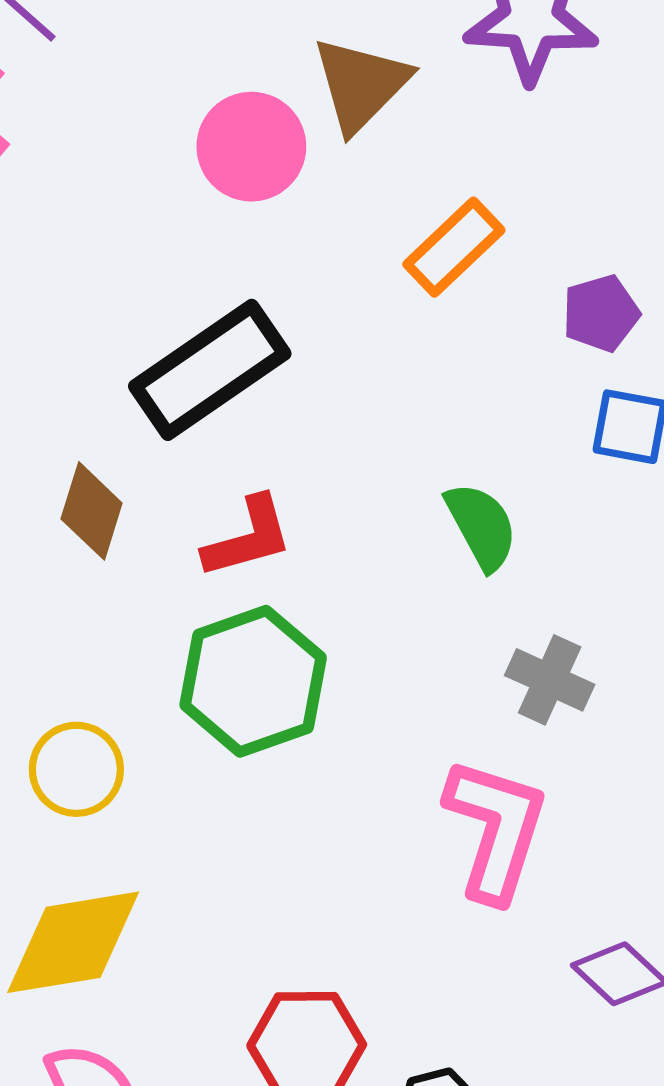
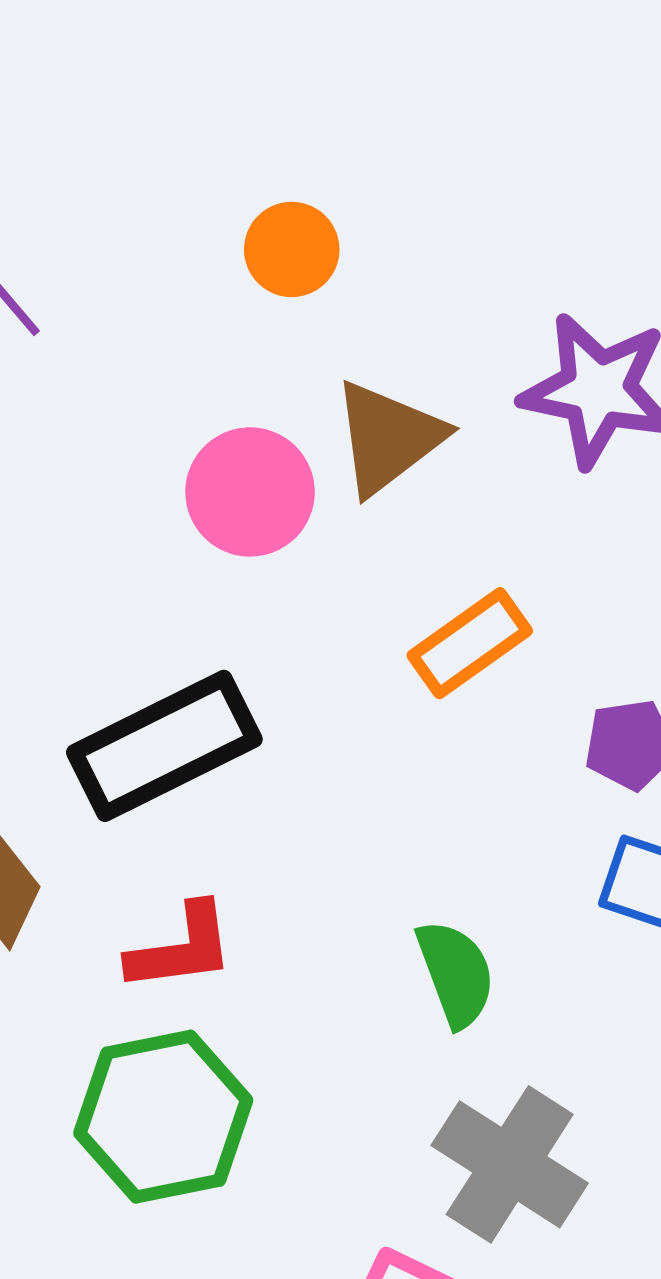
gray cross: (550, 680) -> (510, 1164), size x1.5

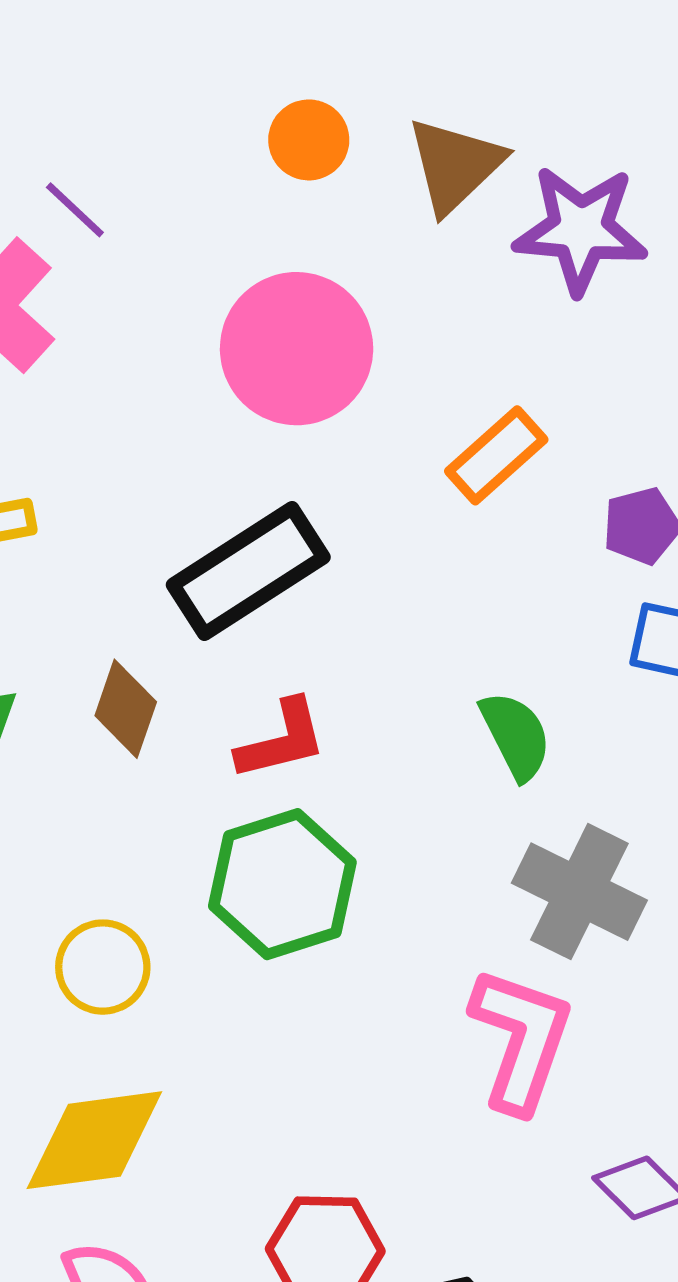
brown triangle: (388, 438) -> (455, 165), moved
pink circle: (250, 492) -> (297, 349), size x1.4

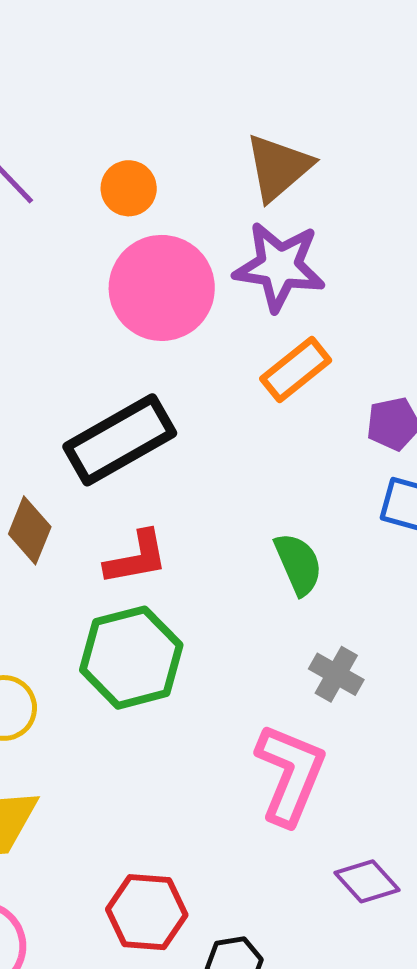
orange circle: (309, 140) -> (129, 188), moved
purple star: (581, 230) -> (279, 266), moved
gray cross: (579, 892) -> (336, 674), size x0.6

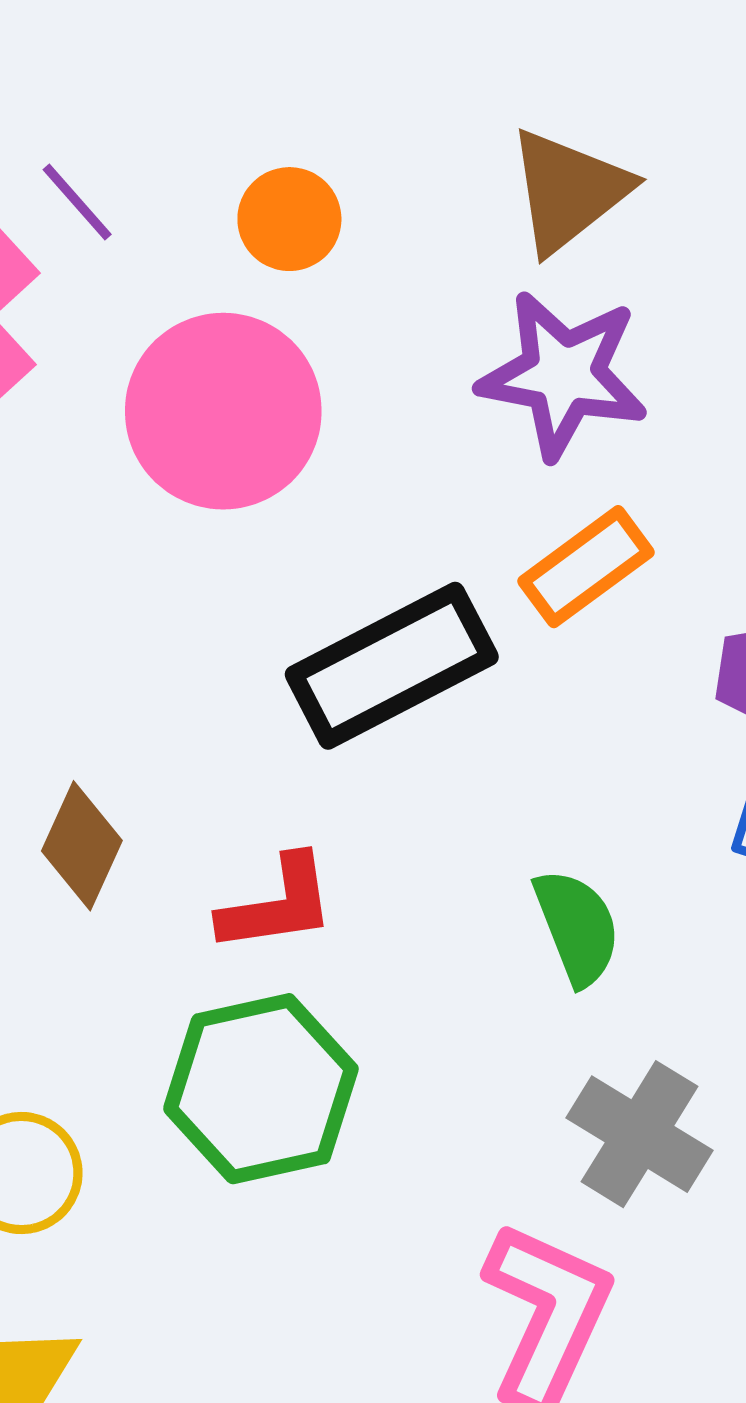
pink circle: (162, 288) -> (223, 411), moved
black rectangle: (120, 440) -> (392, 666), moved
gray cross: (336, 674) -> (640, 1134), size x1.4

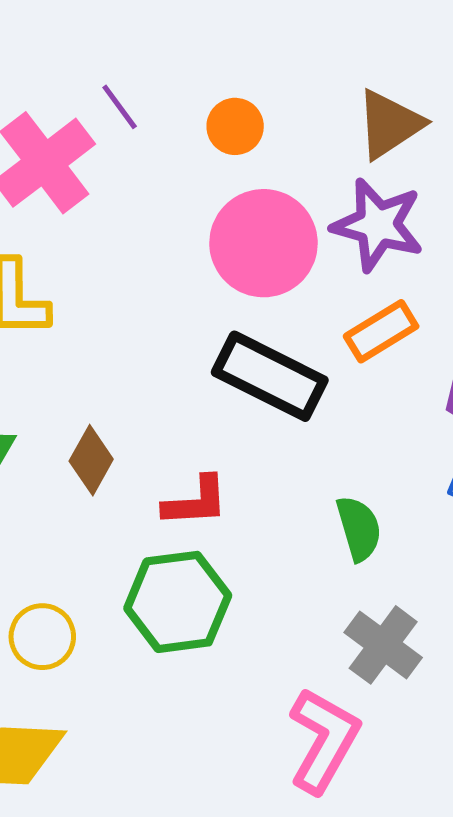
pink circle: (223, 411) -> (263, 243), moved
black rectangle: (392, 666) -> (270, 376), turned 49

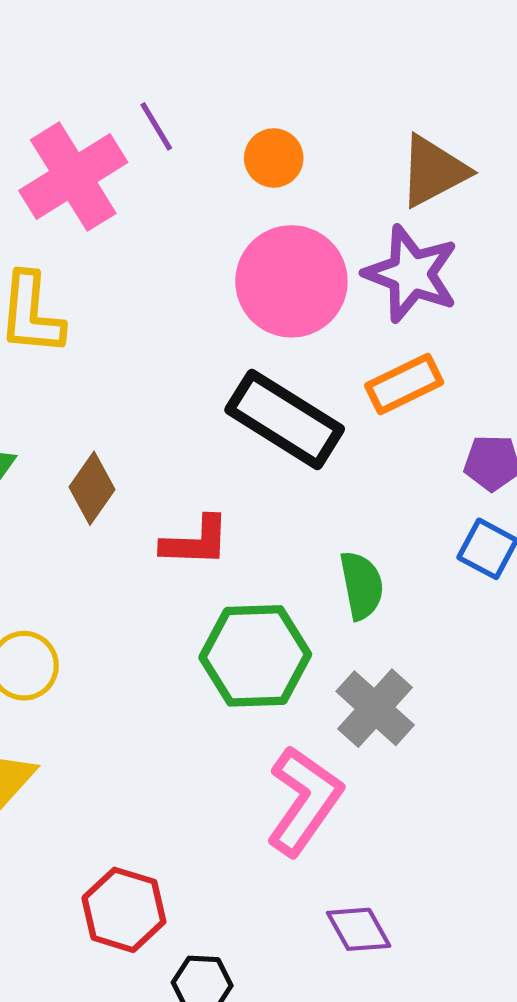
green hexagon: (178, 602) -> (255, 656), moved

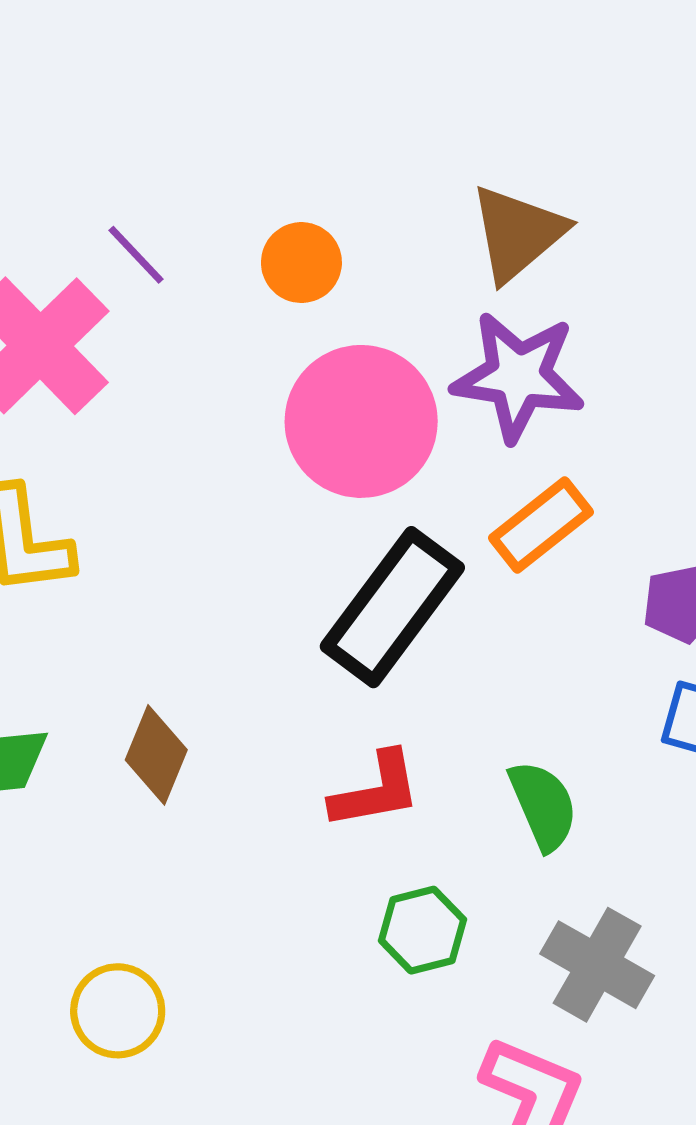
black rectangle: (285, 419) -> (392, 607), turned -73
red L-shape: (196, 541) -> (376, 790), moved
green hexagon: (255, 656) -> (422, 930), size x0.6

